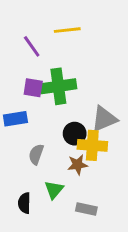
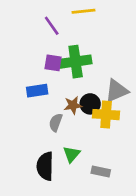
brown star: (78, 165) -> (73, 105), moved
black semicircle: (24, 203) -> (45, 166), size x1.5

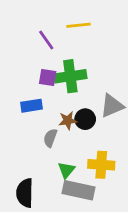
yellow cross: (106, 115) -> (101, 165), moved
black semicircle: (45, 166) -> (25, 193), moved
gray rectangle: (101, 171) -> (78, 190), moved, size x1.6

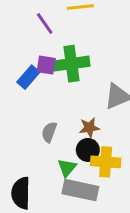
blue rectangle: (31, 106) -> (28, 77), moved, turned -40
black circle: (85, 119) -> (88, 150), moved
brown star: (68, 120) -> (89, 128), moved

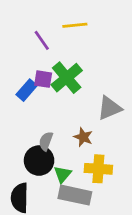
green cross: (71, 64) -> (67, 78), turned -32
brown star: (89, 128) -> (83, 137), turned 30
black circle: (88, 150) -> (39, 161), moved, size x1.4

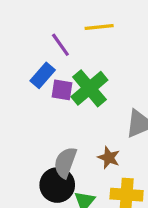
blue rectangle: (27, 90) -> (43, 75), moved
gray semicircle: (46, 141) -> (65, 162), size x1.4

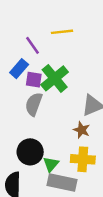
brown star: (109, 158) -> (82, 130), moved
gray semicircle: (65, 162) -> (34, 104), moved

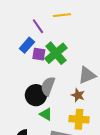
gray semicircle: (34, 104) -> (48, 86), moved
black circle: (30, 152) -> (36, 95), moved
green triangle: (51, 164) -> (46, 114), moved, turned -40

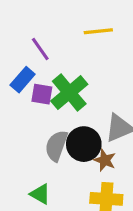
yellow line: (62, 15) -> (98, 31), moved
black circle: (36, 95) -> (84, 144), moved
green triangle: (46, 114) -> (40, 194), moved

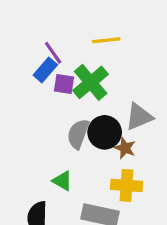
yellow line: (98, 31) -> (106, 40), moved
purple line: (40, 49) -> (53, 53), moved

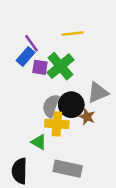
yellow cross: (126, 185) -> (57, 124), moved

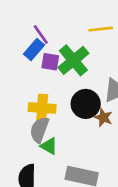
yellow line: (72, 34) -> (101, 29), moved
gray semicircle: (51, 106) -> (39, 130), moved
yellow cross: (57, 124) -> (42, 108), moved

